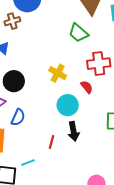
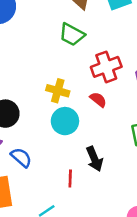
cyan circle: (68, 105) -> (65, 121), moved
blue semicircle: (18, 117) -> (21, 157), turned -60

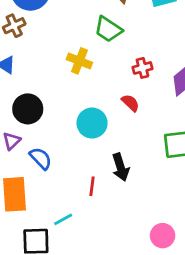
red cross: (106, 67) -> (142, 68), size x0.6
yellow cross: (58, 91) -> (79, 61), moved

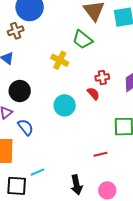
red cross: (142, 68) -> (102, 77), moved
black arrow: (121, 167) -> (77, 185), moved
red line: (92, 186) -> (100, 154), moved, turned 64

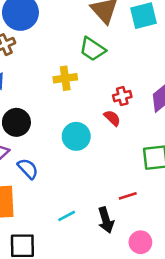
yellow cross: (60, 60) -> (65, 78), turned -30
cyan line: (38, 172) -> (67, 216), moved
black arrow: (77, 185) -> (106, 220), moved

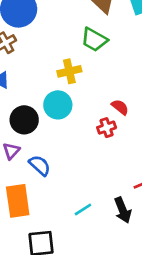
red cross: (122, 96) -> (107, 128), moved
cyan circle: (76, 136) -> (58, 105), moved

